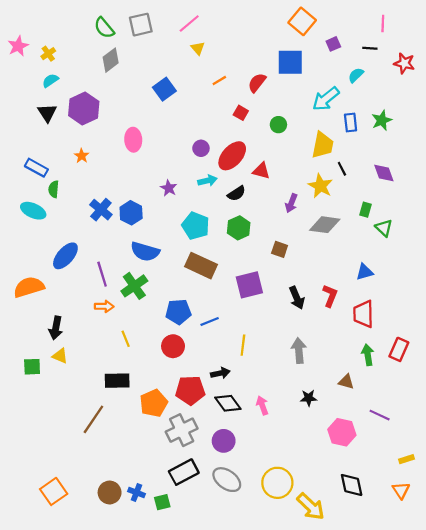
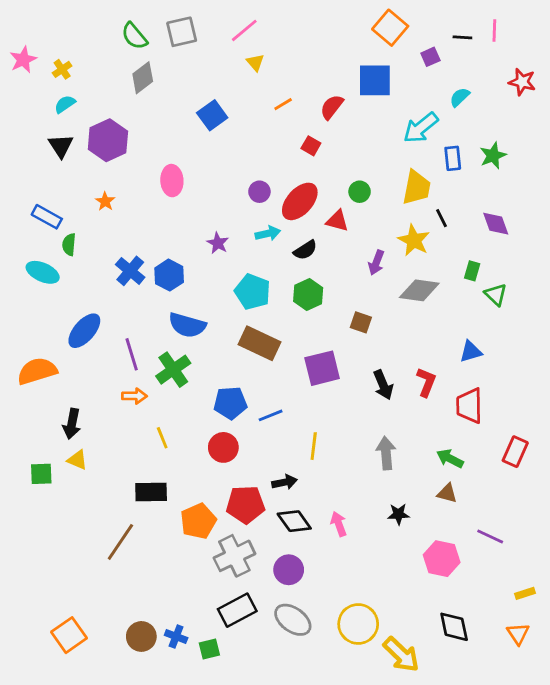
black line: (370, 48) -> (462, 37), moved
green circle: (278, 125) -> (360, 192), moved
green arrow: (368, 355) -> (450, 459), moved, turned -54

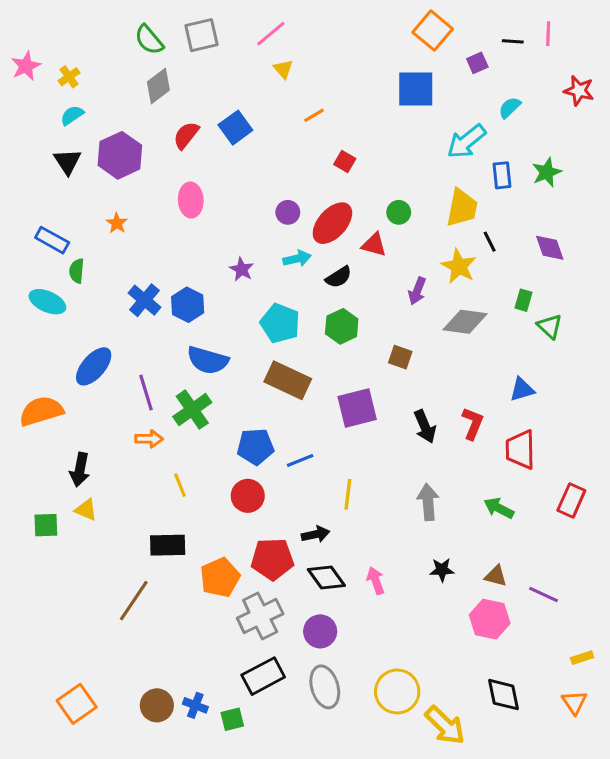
red semicircle: (332, 107) -> (186, 135), moved
brown triangle: (447, 493) -> (496, 576), moved
gray ellipse: (293, 620) -> (325, 687), turned 39

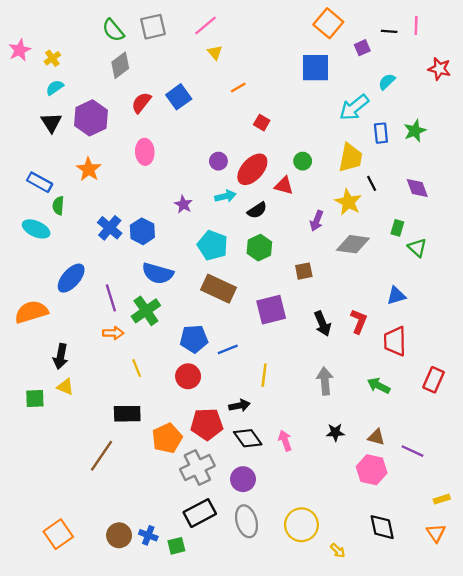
orange star: (117, 223) -> (89, 169), size x1.5
brown square: (400, 357) -> (304, 271), turned -30
yellow arrow: (445, 725) -> (338, 550), size x0.5

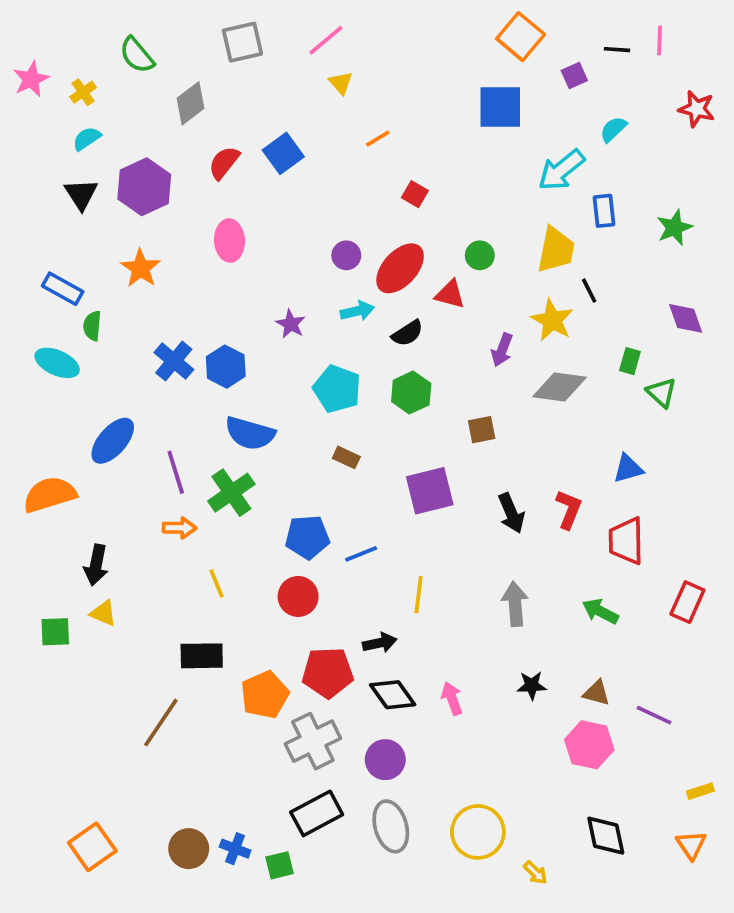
green semicircle: (113, 30) -> (137, 55), moved
green star: (415, 131) -> (674, 228), moved
purple diamond: (417, 188) -> (686, 318), moved
brown rectangle: (218, 289) -> (346, 457), size x0.5

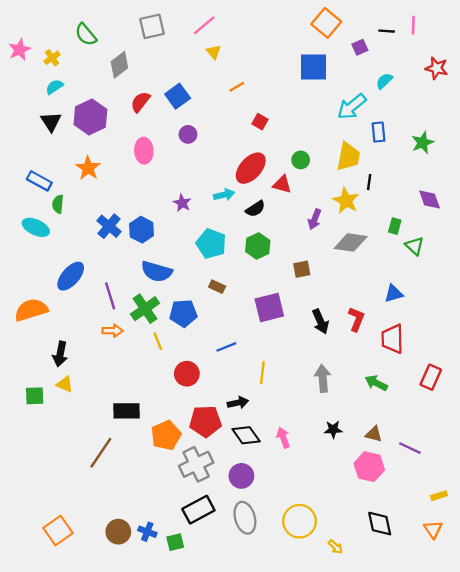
purple circle: (346, 255) -> (188, 134), moved
black line: (589, 291) -> (369, 182), turned 35
blue pentagon: (307, 537) -> (183, 313), moved
yellow line: (217, 583) -> (158, 341), moved

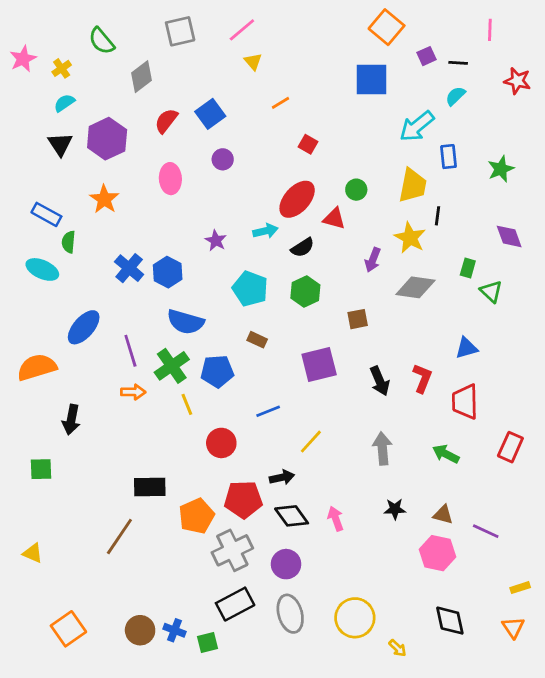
black line: (387, 31) -> (458, 63), moved
yellow line: (262, 373) -> (311, 442), turned 35
yellow triangle: (65, 384) -> (33, 553), moved

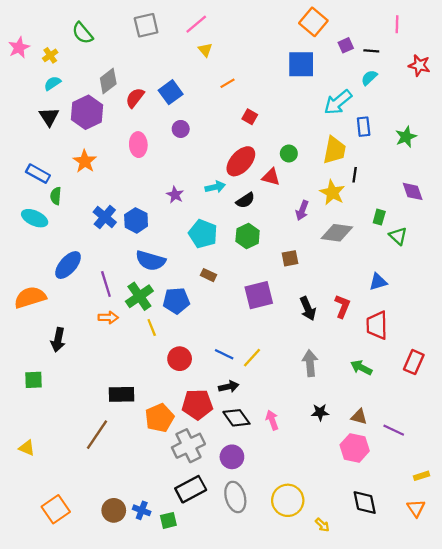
gray diamond: (141, 77) -> (108, 81), moved
blue line: (268, 411) -> (224, 354), moved, turned 48

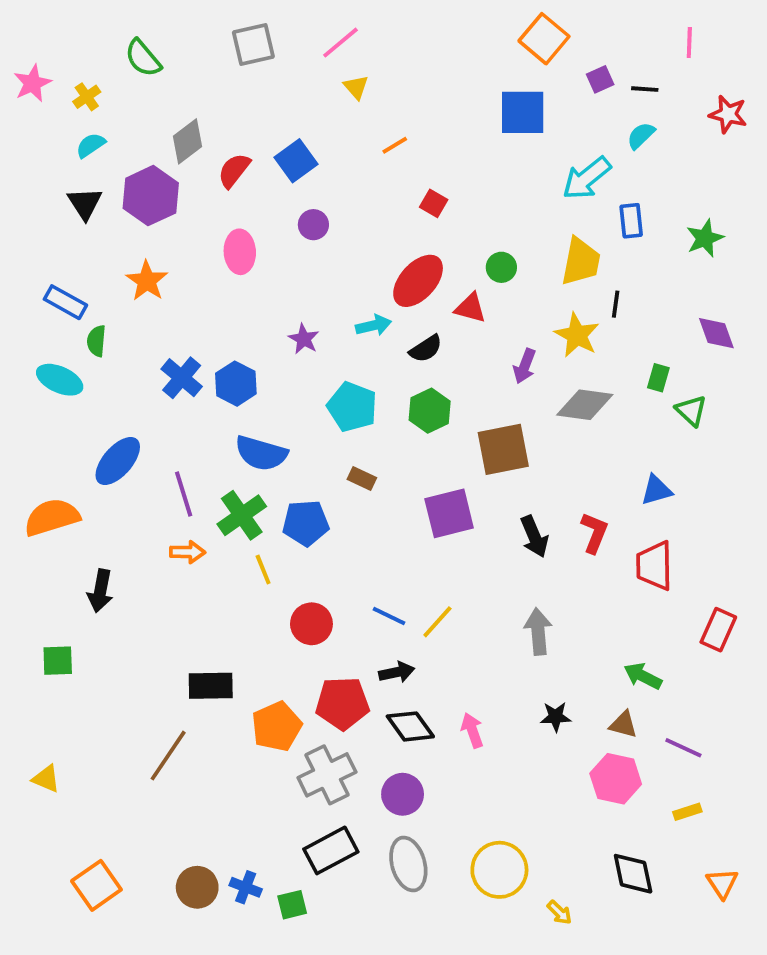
brown square: (290, 258) -> (503, 449), size x1.8
green arrow: (361, 368) -> (643, 676), moved
yellow rectangle: (422, 476) -> (687, 812), moved

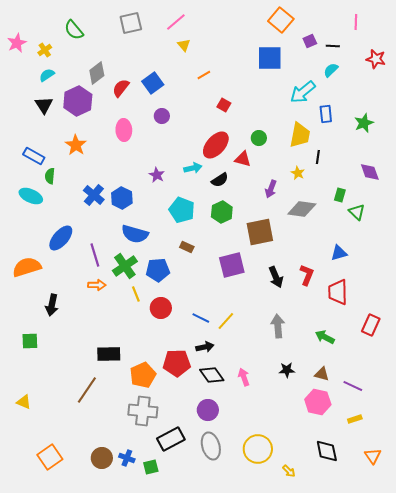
yellow star: (577, 335) -> (298, 173), size x0.6
red circle: (311, 624) -> (161, 308), moved
green arrow: (643, 676) -> (325, 337), moved
gray cross: (327, 775) -> (143, 411), moved, turned 32

